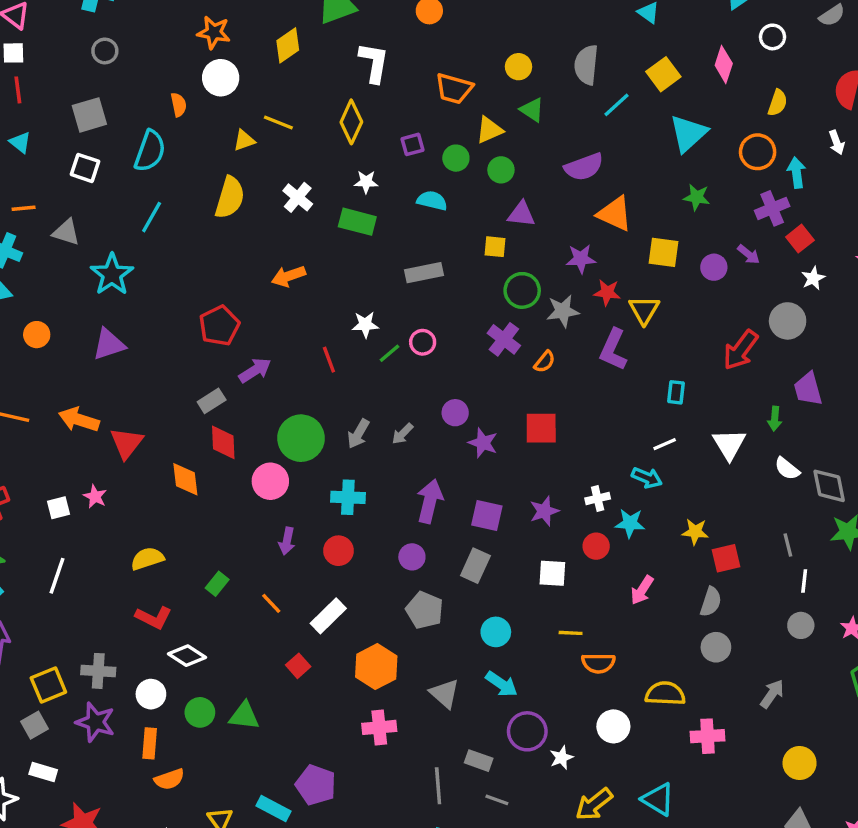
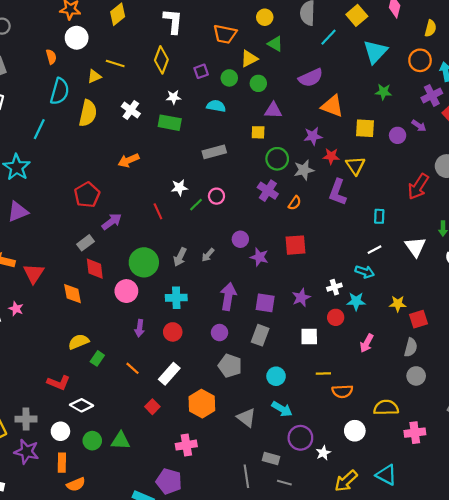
cyan semicircle: (150, 151) -> (60, 91), moved
yellow semicircle: (147, 559) -> (79, 342), moved
pink cross: (379, 727) -> (186, 445), moved

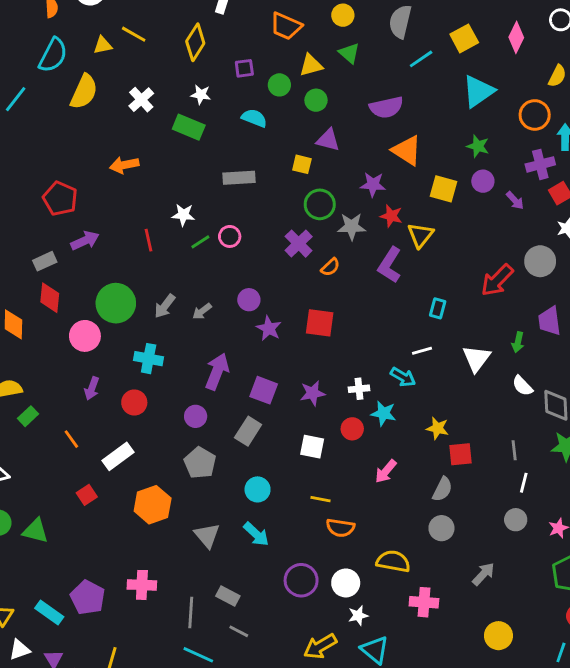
purple circle: (398, 135) -> (483, 181), moved
red pentagon: (87, 195) -> (60, 199), turned -30
purple circle: (300, 438) -> (301, 580), moved
pink cross: (186, 445) -> (142, 585), moved
white star: (323, 453) -> (358, 616), moved

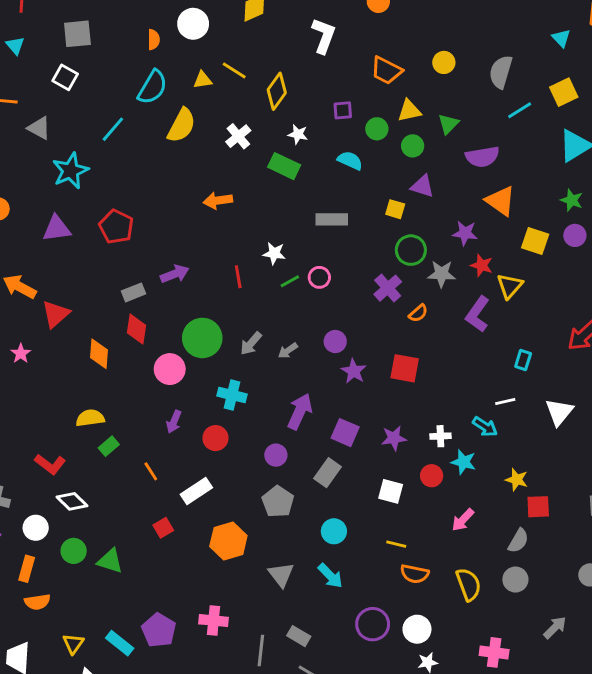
yellow diamond: (195, 42) -> (277, 91), moved
green triangle: (349, 53) -> (448, 124), moved, turned 30
red pentagon: (60, 199) -> (116, 227), moved
yellow semicircle: (393, 561) -> (468, 584), moved, turned 56

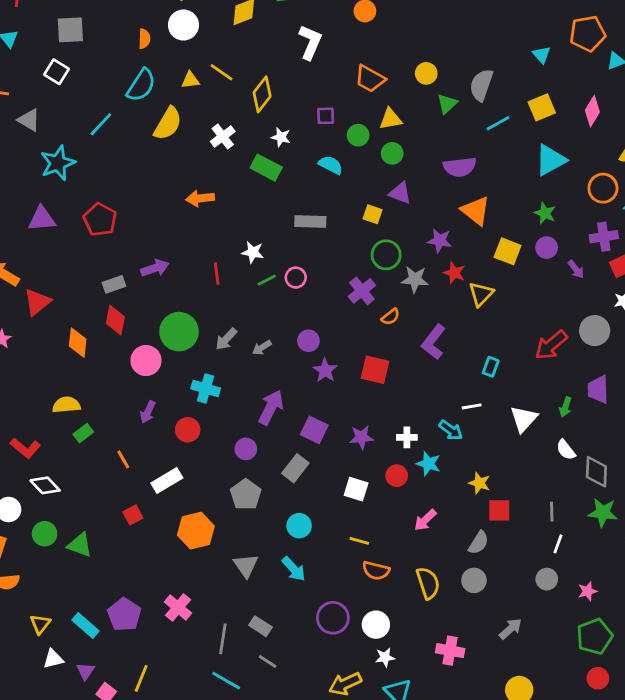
green triangle: (448, 124) -> (447, 104), moved
purple L-shape: (478, 314) -> (433, 342), moved
pink cross: (214, 621) -> (178, 607), turned 32

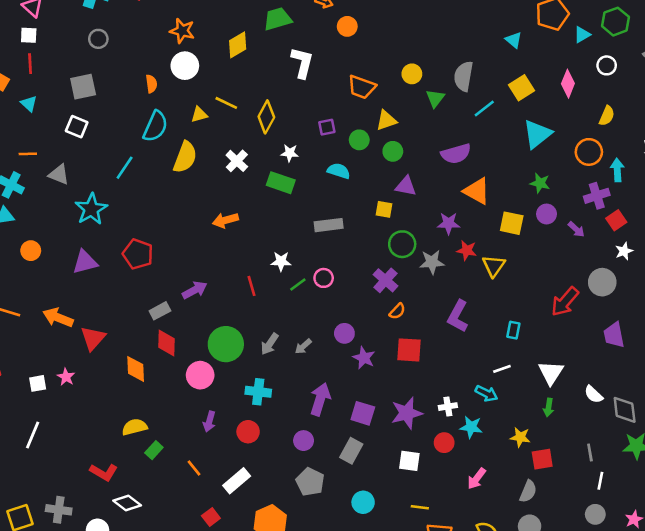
orange semicircle: (391, 317) -> (397, 311), moved
green arrow: (565, 407) -> (548, 407), moved
purple star: (361, 437) -> (407, 413), size x1.4

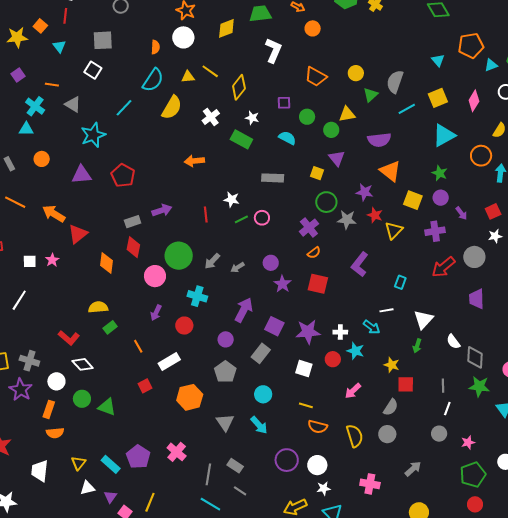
yellow triangle: (386, 120) -> (347, 114), moved
purple triangle: (406, 186) -> (337, 158), turned 30
purple cross: (597, 196) -> (435, 231), moved

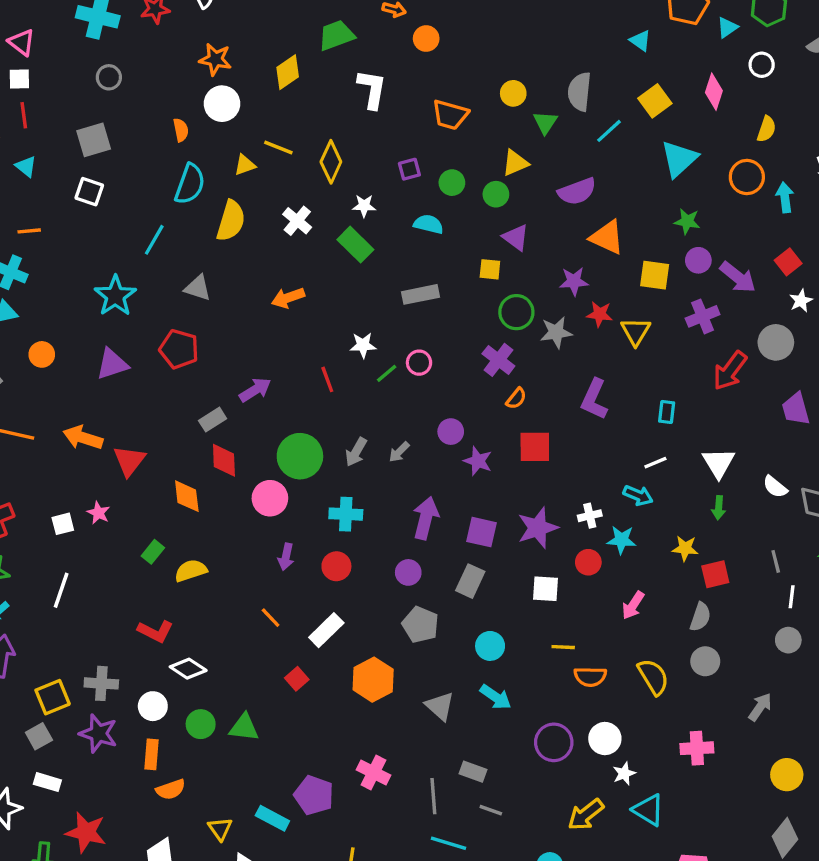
gray triangle: (73, 104) -> (198, 288), moved
green rectangle: (241, 139) -> (355, 245), turned 30
purple arrow: (461, 213) -> (738, 277), size x1.6
green rectangle: (110, 327) -> (153, 552), moved

